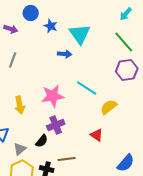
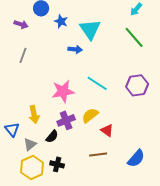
purple hexagon: (127, 70) -> (137, 85), moved
yellow arrow: (20, 105) -> (34, 114), moved
yellow semicircle: (109, 107) -> (90, 115), moved
brown line: (67, 159) -> (98, 154), moved

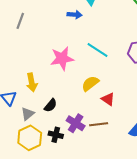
purple cross: (66, 120) -> (76, 123), moved, turned -36

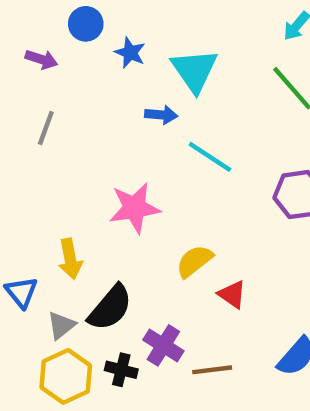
cyan line: (98, 50) -> (210, 157), moved
black semicircle: (51, 105) -> (110, 308), size x1.6
brown line: (99, 124) -> (212, 370), moved

